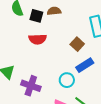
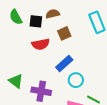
brown square: (77, 44) -> (64, 33), moved, turned 32
blue rectangle: (85, 65) -> (64, 63), moved

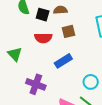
cyan circle: (76, 80) -> (91, 82), moved
green triangle: (16, 81) -> (15, 54), moved

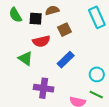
green triangle: (15, 54) -> (25, 58), moved

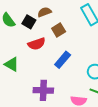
black square: (36, 19) -> (29, 22), turned 32
green triangle: (25, 58) -> (12, 64), moved

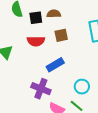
black square: (29, 22) -> (36, 18), turned 32
purple cross: (43, 90) -> (41, 89), moved

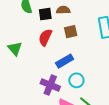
red semicircle: (36, 41) -> (45, 37), turned 114
cyan circle: (82, 87) -> (76, 80), moved

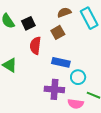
brown semicircle: (63, 10) -> (64, 12), moved
blue rectangle: (65, 61) -> (61, 62), turned 60

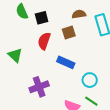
cyan circle: (78, 77) -> (90, 80), moved
purple cross: (54, 89) -> (39, 87), moved, turned -36

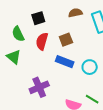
green semicircle: (22, 12) -> (18, 34), moved
brown square: (69, 33) -> (66, 40), moved
cyan circle: (90, 80) -> (90, 67), moved

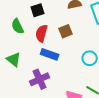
green triangle: (14, 57) -> (14, 59), moved
blue rectangle: (65, 62) -> (50, 54), moved

